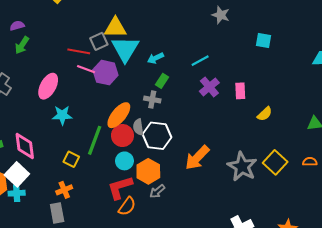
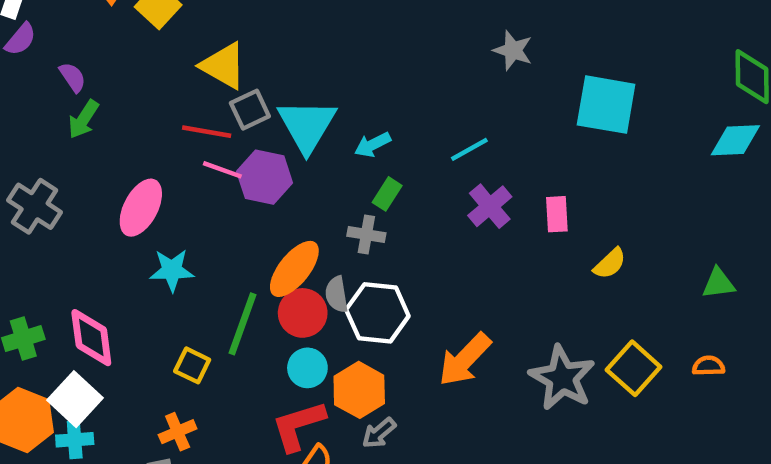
purple semicircle: (17, 26) -> (73, 77), turned 72
yellow triangle: (115, 28) -> (223, 66), moved, turned 30
cyan square: (264, 40) -> (606, 105), size x1.8

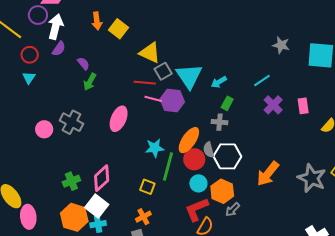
gray star: (513, 50) -> (281, 45), moved
cyan star: (172, 270) -> (155, 148), moved
pink diamond: (91, 338) -> (102, 178), turned 60

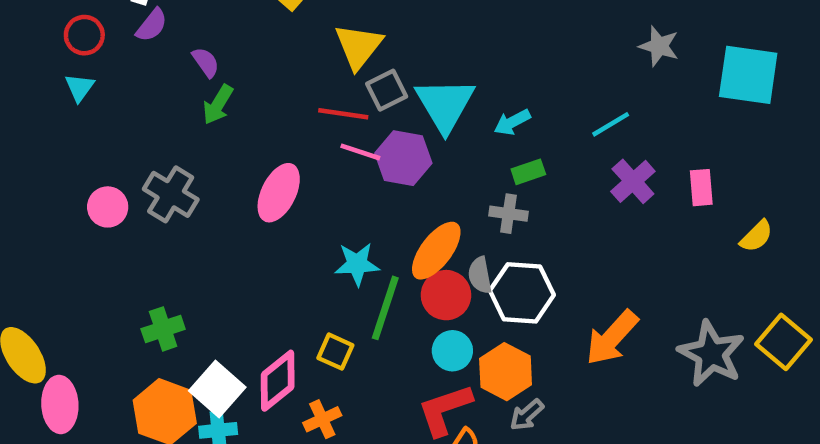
yellow triangle: (150, 53) -> (359, 46), turned 40
green rectangle: (227, 103) -> (528, 172), turned 40
pink diamond: (102, 178) -> (278, 381), moved

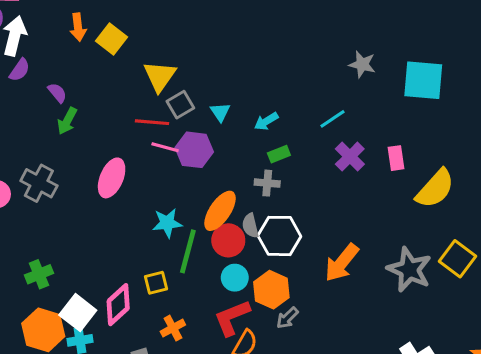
cyan triangle: (445, 105) -> (220, 112), size x0.5
yellow semicircle: (756, 236) -> (435, 189), size x1.8
yellow square: (335, 352) -> (156, 283), turned -35
orange cross: (322, 419) -> (173, 328), moved

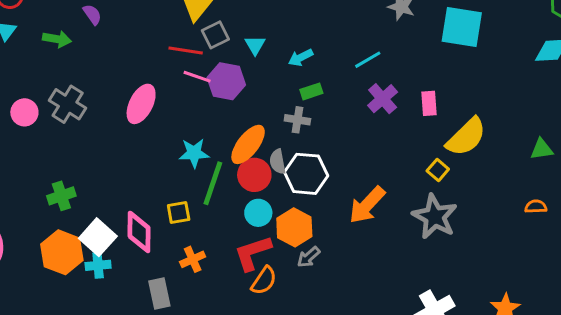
green arrow: (67, 121) -> (57, 39), moved, turned -112
yellow square: (458, 259) -> (438, 170), moved, size x0.6
pink diamond: (118, 305) -> (139, 232), turned -51

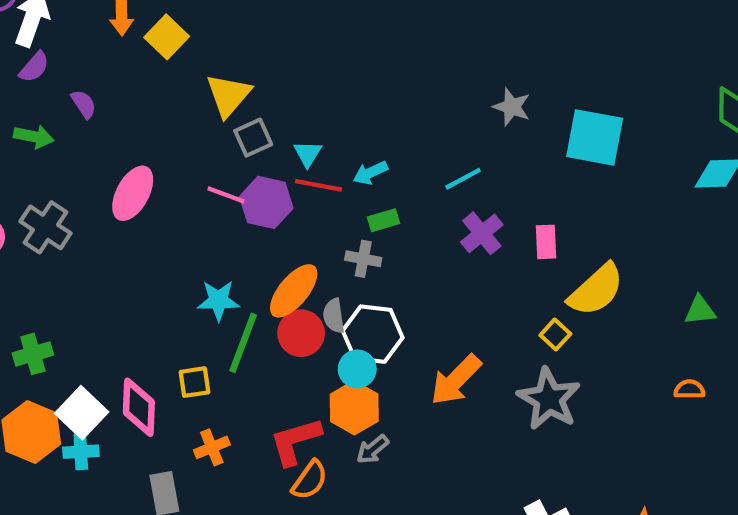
red line: (186, 51) -> (319, 185), moved
pink ellipse: (141, 104) -> (133, 193), moved
cyan circle: (258, 213) -> (357, 369), moved

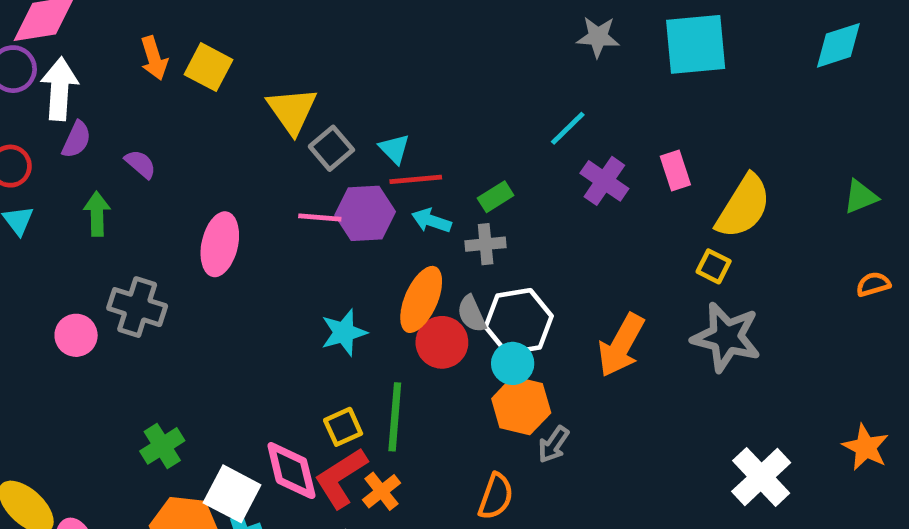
green arrow: (34, 137) -> (97, 214), turned -87
cyan arrow: (370, 173) -> (431, 221), moved, turned 60
green line: (243, 343) -> (395, 417), moved
red L-shape: (295, 441) -> (341, 478), moved

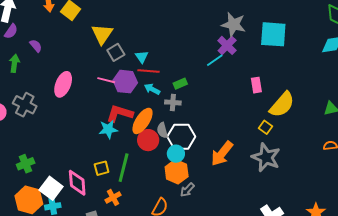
gray star: (598, 37) -> (233, 25), size x1.4
purple cross: (604, 181) -> (227, 45), moved
red L-shape: (341, 478) -> (120, 113), moved, turned 40

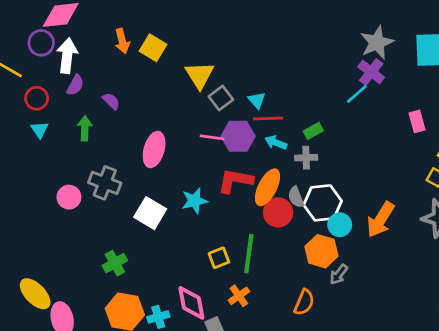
gray star: (233, 25) -> (377, 43), turned -30
cyan star: (108, 129) -> (194, 201), moved
cyan circle: (176, 154) -> (340, 225), moved
pink diamond: (77, 183) -> (191, 303), moved
white square: (51, 188) -> (150, 213), moved

